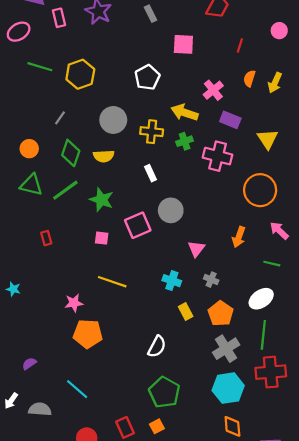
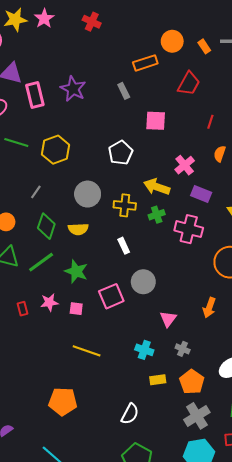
pink rectangle: (59, 18) -> (35, 95), size x1.4
pink star: (74, 303) -> (49, 302), moved
yellow rectangle: (186, 311) -> (158, 380), turned -70

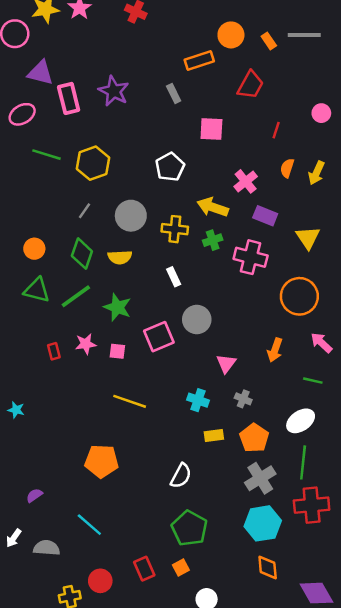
gray line: (36, 192) -> (84, 211), moved

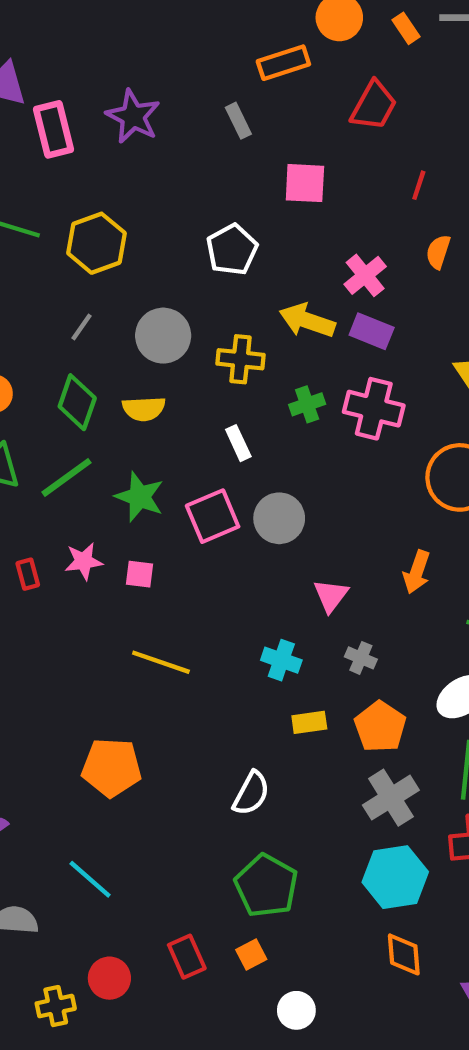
purple rectangle: (265, 216) -> (372, 331), moved
green cross: (213, 240) -> (307, 404), moved
pink square: (159, 337) -> (213, 516), moved

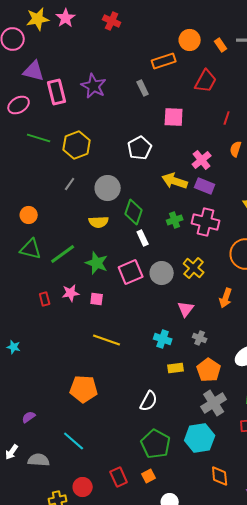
yellow cross: (240, 359) -> (194, 268), moved, turned 35
green diamond: (77, 402) -> (134, 212), moved
cyan hexagon: (395, 877) -> (200, 438), moved

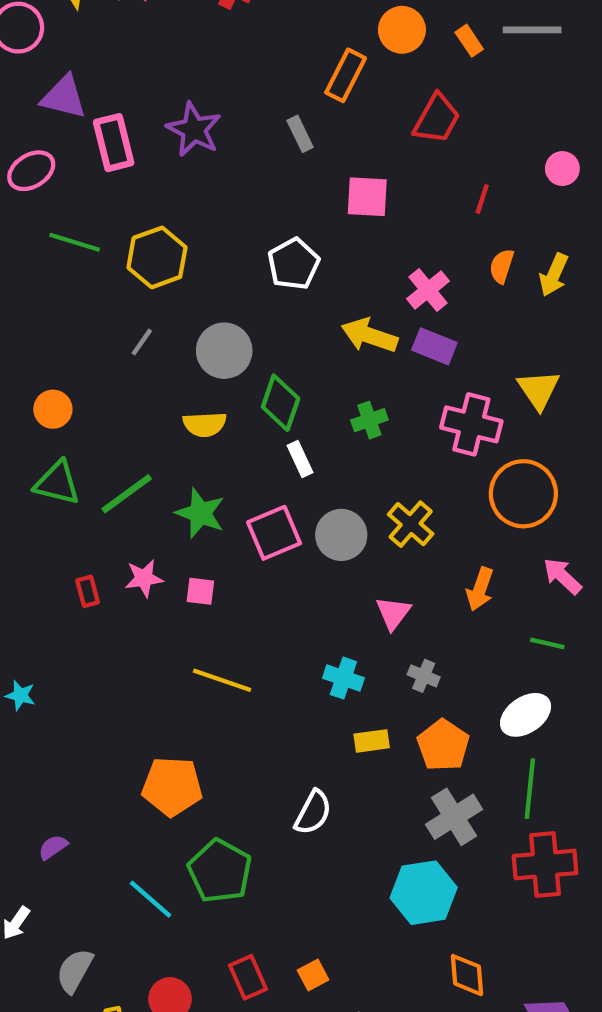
orange rectangle: (164, 61) -> (346, 75), turned -45
pink cross: (206, 222) -> (471, 424), moved
green pentagon: (156, 444) -> (220, 871), moved
gray semicircle: (39, 460) -> (75, 971), moved, turned -65

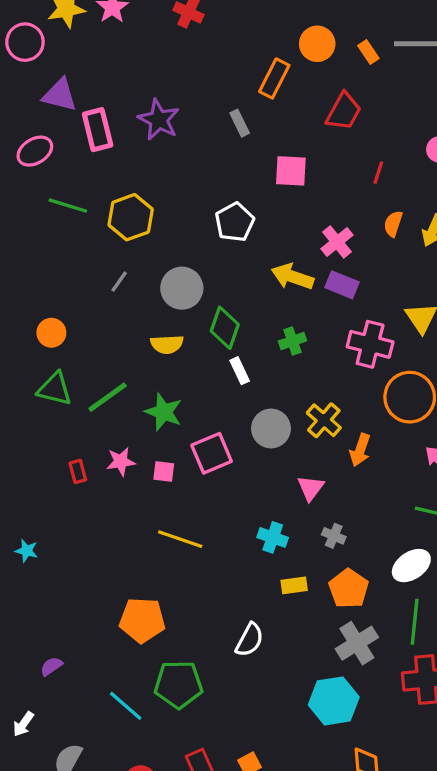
pink square: (274, 533) -> (212, 453), moved
orange arrow: (480, 589) -> (360, 450), moved
green pentagon: (220, 871) -> (179, 684), turned -30

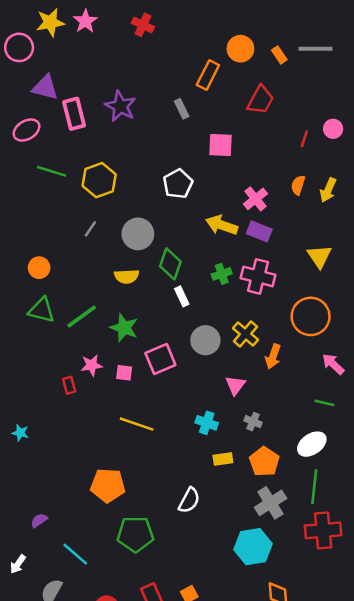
red line: (378, 173) -> (304, 139), moved
pink cross: (370, 344) -> (258, 276), moved
red rectangle: (78, 471) -> (69, 385), moved
cyan line: (126, 706) -> (75, 554), moved

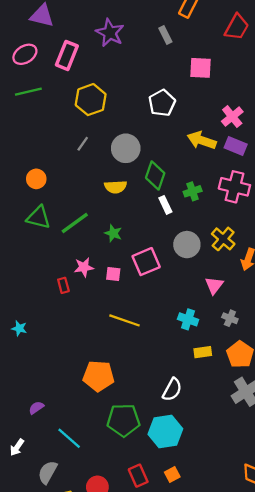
pink rectangle: (74, 114) -> (67, 55), moved, turned 36
green line: (52, 171) -> (28, 92), moved, turned -30
green cross: (222, 274) -> (193, 191), moved
green star: (124, 328) -> (113, 233), size x0.7
cyan hexagon: (253, 547) -> (165, 431), moved

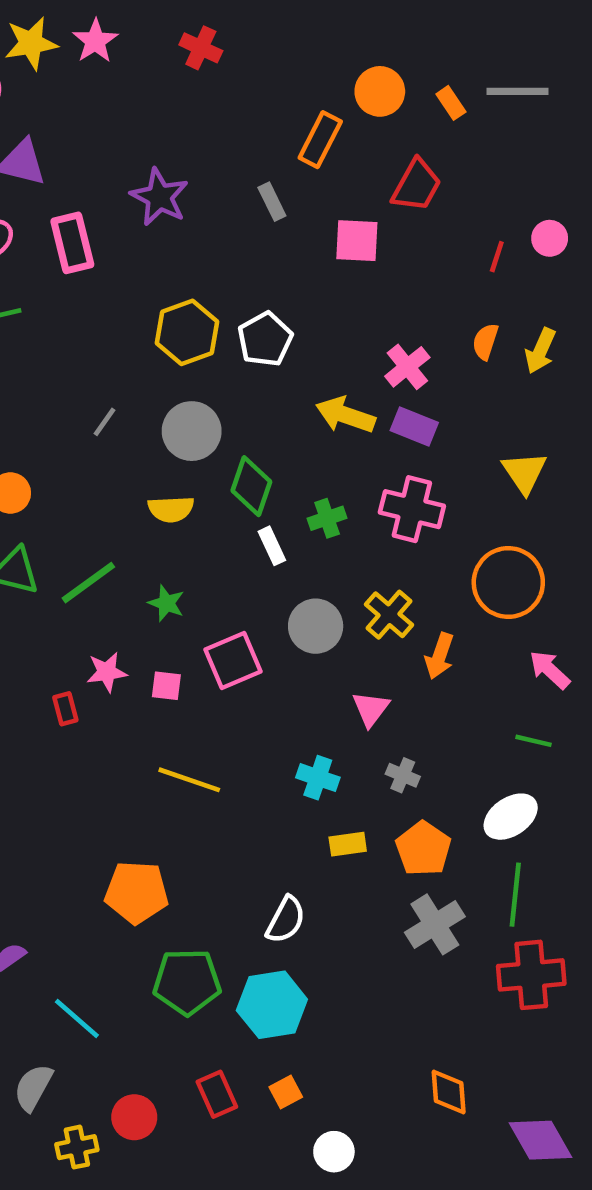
pink rectangle: (67, 55) -> (72, 243), turned -36
pink square: (200, 68) -> (357, 241), moved
yellow hexagon: (91, 100) -> (187, 332), moved

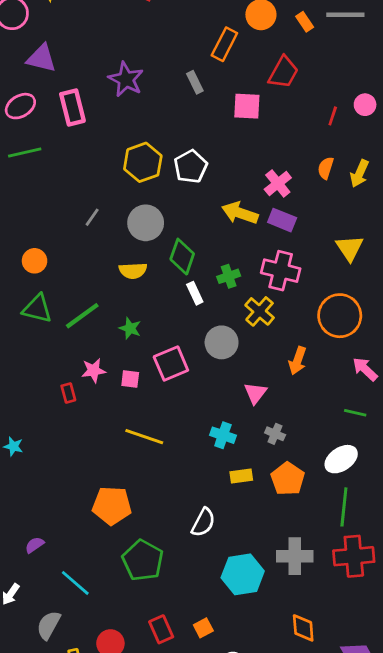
yellow cross: (389, 615) -> (260, 311), moved
gray cross: (435, 924) -> (295, 556), moved, turned 32
green pentagon: (187, 982) -> (143, 560), turned 30
cyan hexagon: (272, 1005) -> (243, 574), moved

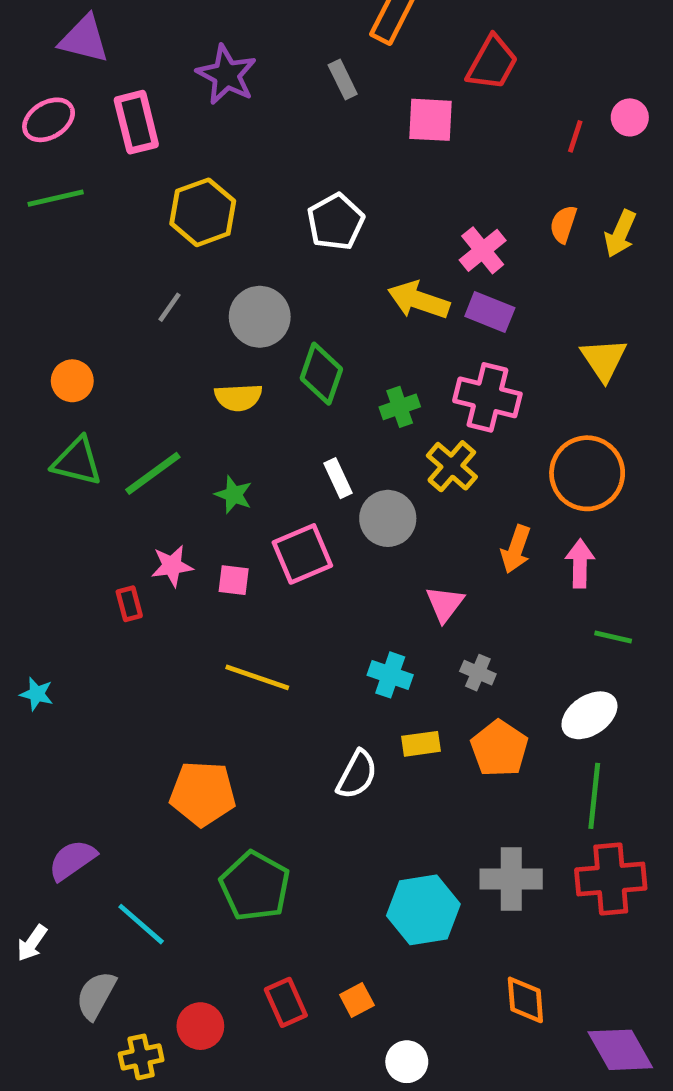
yellow hexagon: (143, 162) -> (203, 212), moved
white rectangle: (195, 293) -> (338, 478), moved
pink arrow: (365, 369) -> (580, 563), moved, turned 48
white semicircle: (203, 522) -> (357, 775), moved
purple semicircle: (35, 545) -> (72, 860), size x1.5

